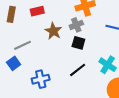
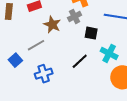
black square: (78, 43) -> (91, 33), moved
gray line: (22, 45) -> (36, 45), moved

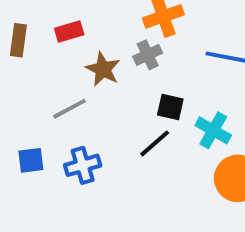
black square: (91, 33) -> (170, 107), moved
blue square: (15, 60) -> (31, 160), moved, turned 32

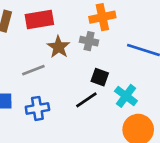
red rectangle: (69, 32) -> (39, 19), size x1.5
gray cross: (148, 55) -> (89, 41), turned 30

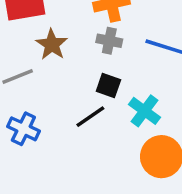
gray cross: (89, 41) -> (109, 41), moved
blue cross: (37, 108) -> (23, 129), turned 35

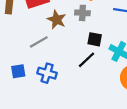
gray cross: (109, 41) -> (82, 13), moved

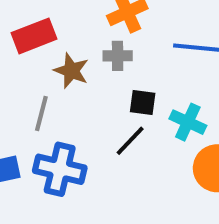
gray line: (39, 42) -> (41, 113), turned -42
blue cross: (47, 73) -> (60, 169), size x1.4

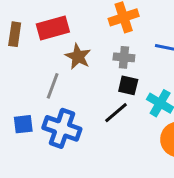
gray cross: (118, 56) -> (124, 57), moved

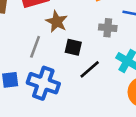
gray cross: (124, 57) -> (108, 28), moved
black square: (128, 85) -> (73, 47), moved

